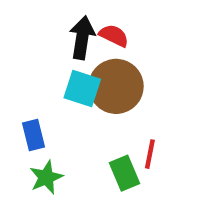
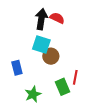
brown circle: (116, 86) -> (51, 56), moved, size x0.6
green star: (46, 177) -> (33, 94), moved

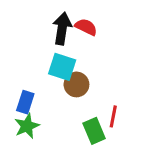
blue rectangle: (17, 68) -> (25, 102), turned 32
green star: (33, 94) -> (27, 126), moved

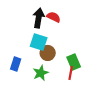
green star: (27, 126) -> (41, 73), moved
green rectangle: (94, 131) -> (74, 62), moved

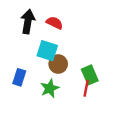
red semicircle: (54, 17) -> (55, 23), moved
black arrow: (39, 18) -> (28, 22), moved

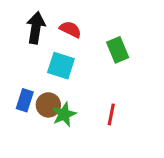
brown circle: (58, 64) -> (48, 105), moved
green rectangle: (90, 75) -> (118, 50), moved

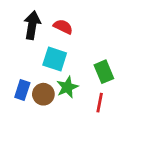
green rectangle: (118, 50) -> (104, 72), moved
green star: (64, 114) -> (67, 87), moved

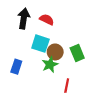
brown circle: (43, 94) -> (55, 52), moved
red line: (100, 103) -> (67, 86), moved

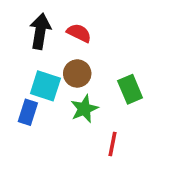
cyan square: (40, 44) -> (45, 86), moved
brown circle: (55, 52) -> (77, 73), moved

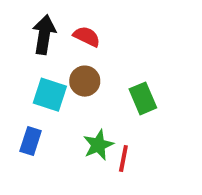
green star: (84, 109) -> (98, 145), moved
blue rectangle: (28, 112) -> (31, 141), moved

